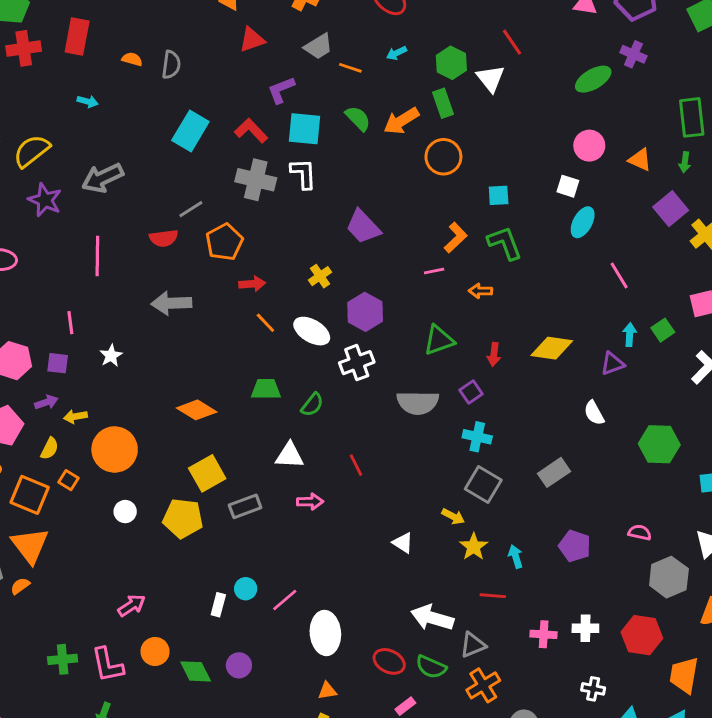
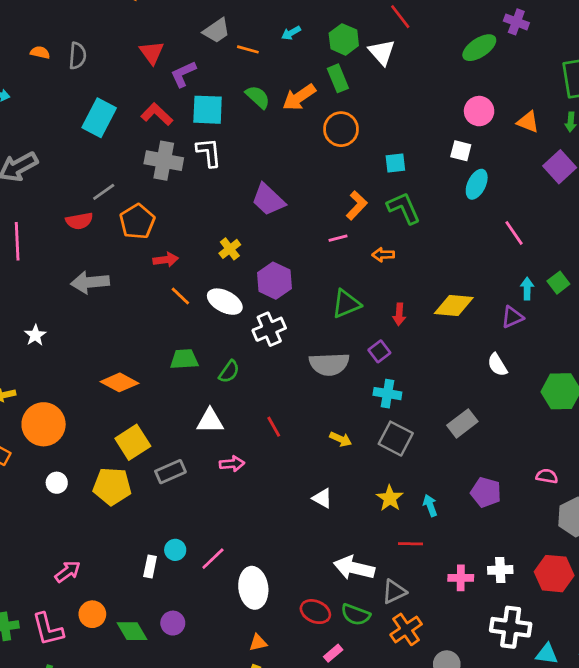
red triangle: (252, 40) -> (152, 53), moved, turned -44
yellow arrow: (453, 516) -> (341, 439), moved
white cross: (593, 689) -> (511, 627), size x1.8

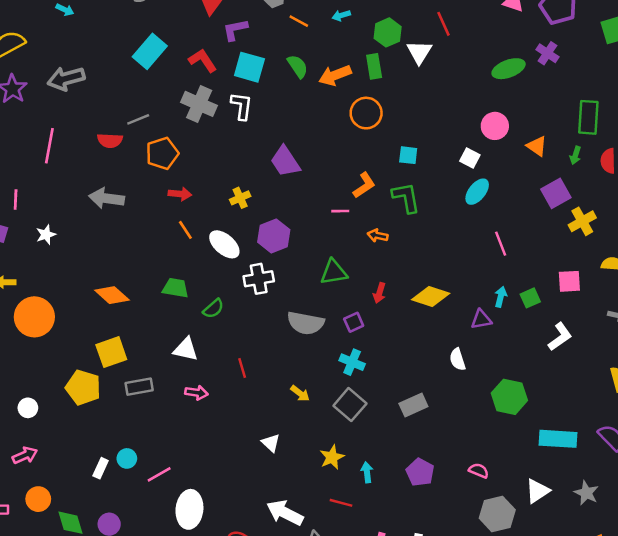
white circle: (57, 483) -> (28, 408), moved

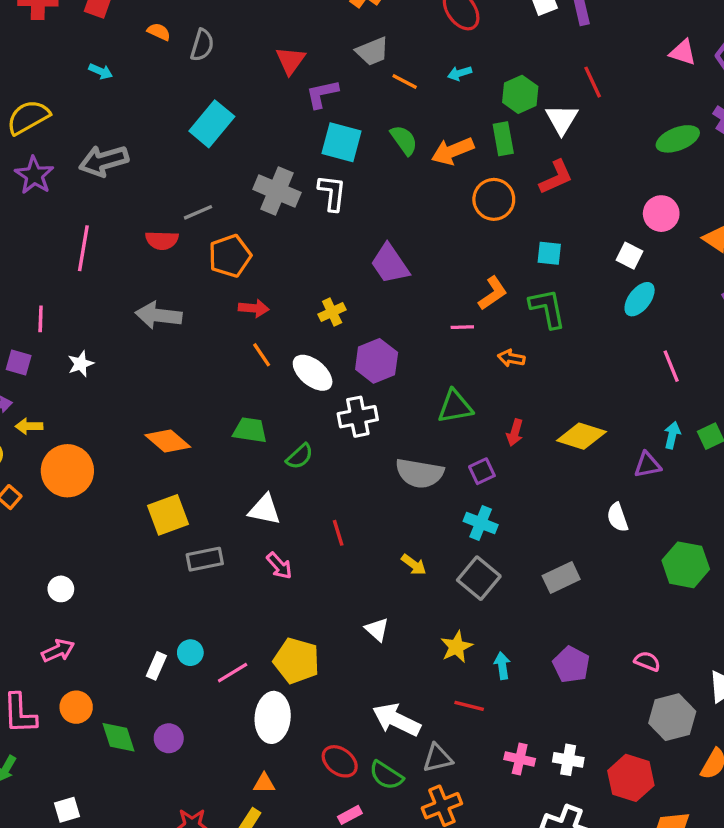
red L-shape: (203, 60) -> (556, 177), moved, turned 100
yellow pentagon: (83, 387) -> (297, 661), moved
pink arrow: (196, 393) -> (279, 566), turned 40

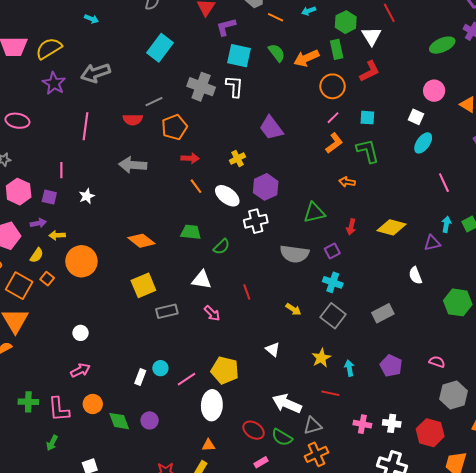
pink line: (462, 327) -> (333, 118), moved, turned -40

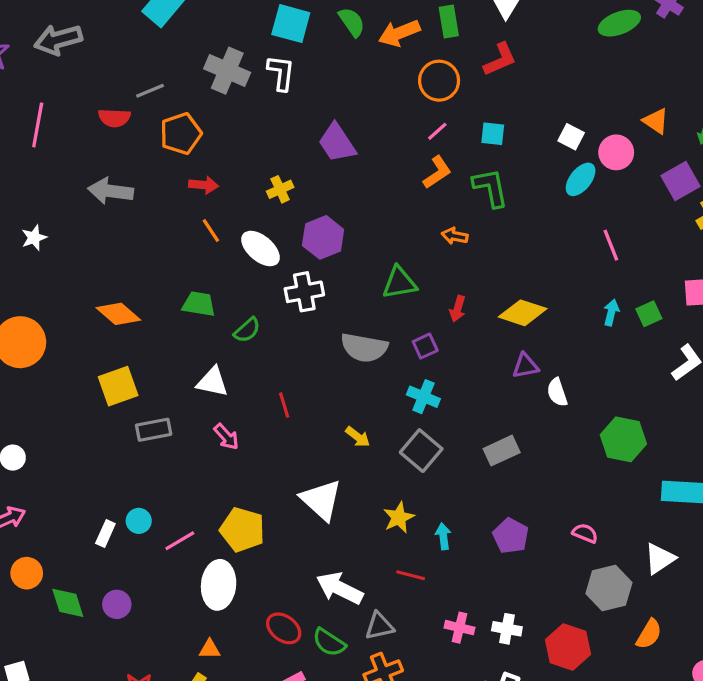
pink circle: (434, 91) -> (616, 152), moved
purple triangle: (432, 243) -> (525, 366), moved
white triangle: (273, 349) -> (321, 500), size x1.8

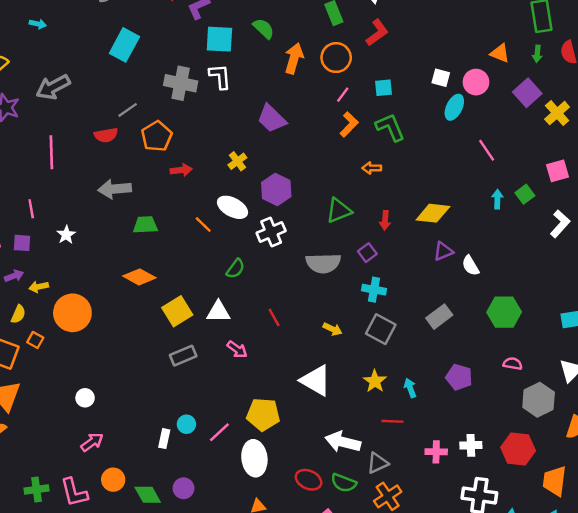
orange arrow: (399, 33) -> (294, 58), moved, turned 140
orange line: (211, 231) -> (203, 224), moved
green trapezoid: (199, 304) -> (145, 225), moved
yellow square: (118, 386) -> (177, 311), moved
green hexagon: (623, 439) -> (504, 312), moved

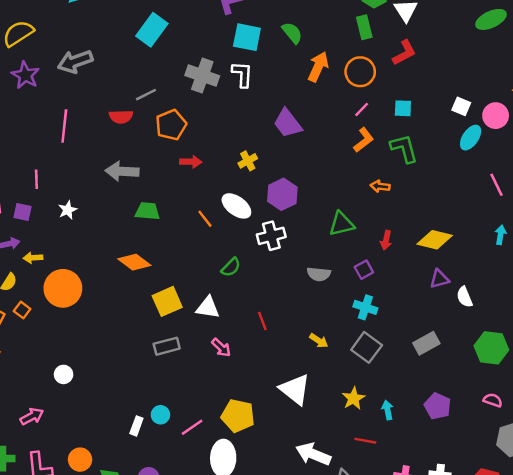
gray semicircle: (323, 263) -> (319, 274), size x0.7
pink arrow: (92, 442) -> (32, 416), moved

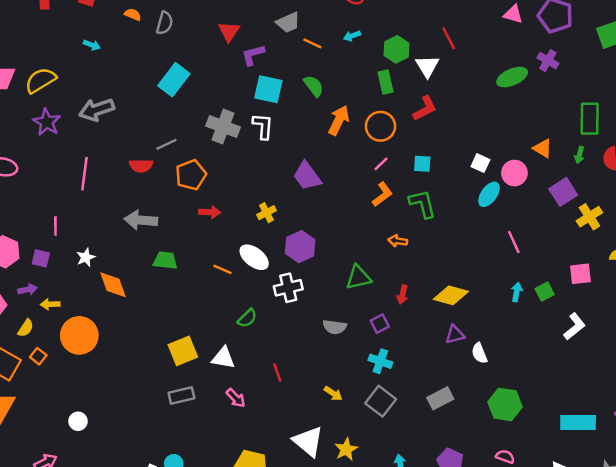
orange line: (205, 219) -> (222, 269), turned -30
orange diamond: (134, 262) -> (113, 285), moved, turned 32
yellow star: (353, 398) -> (346, 449), moved

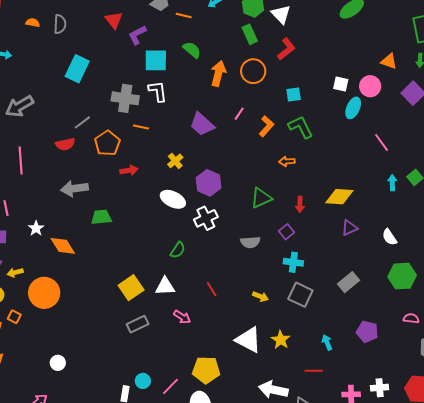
pink line: (381, 164) -> (239, 114), moved
orange line: (222, 269) -> (141, 127), moved
white semicircle: (479, 353) -> (389, 237), moved

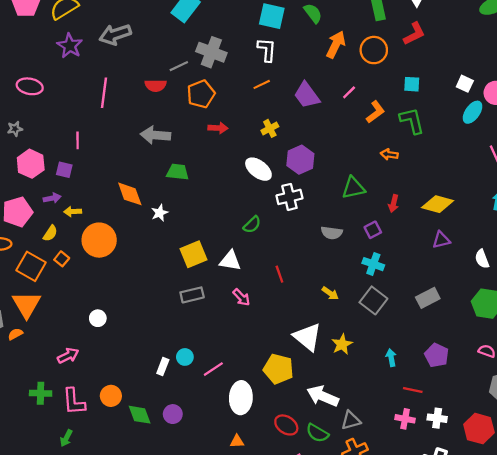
gray cross: (125, 98) -> (211, 52), moved
orange line: (141, 127) -> (262, 84), moved, turned -49
white star: (36, 228) -> (160, 213), moved
yellow pentagon: (206, 370) -> (278, 369), moved
red line: (314, 371) -> (413, 390), moved

